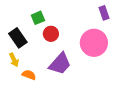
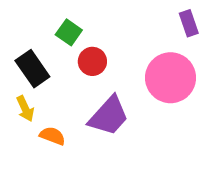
green square: (38, 18) -> (69, 32), turned -32

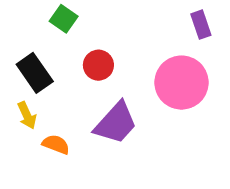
green square: (69, 32) -> (64, 19), moved

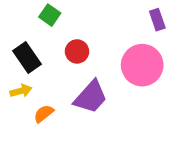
yellow arrow: (27, 115) -> (21, 91), turned -80
orange semicircle: (56, 144) -> (44, 114), turned -60

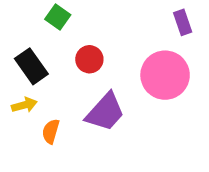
orange semicircle: (44, 114) -> (51, 131), turned -35

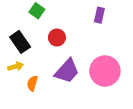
purple rectangle: (183, 22) -> (99, 15), moved, turned 32
pink circle: (165, 75) -> (105, 71), moved

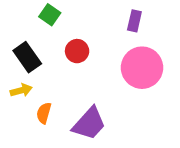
purple trapezoid: (67, 71) -> (89, 124), moved
pink circle: (105, 71) -> (142, 68), moved

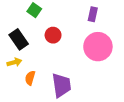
purple trapezoid: (89, 124) -> (61, 85), turned -50

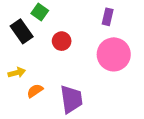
black rectangle: (19, 39) -> (22, 31), moved
orange semicircle: (30, 78) -> (35, 91), turned 40

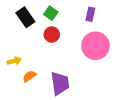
green square: (40, 12) -> (51, 13), moved
black rectangle: (22, 31) -> (25, 17), moved

